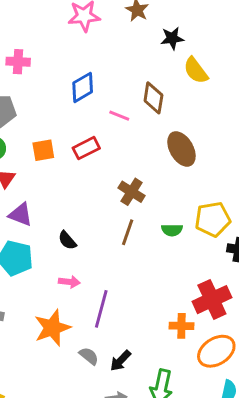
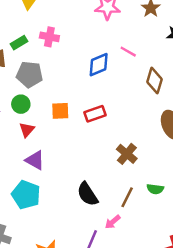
pink line: (119, 116) -> (128, 52), moved
brown line: (128, 232) -> (127, 197), moved
black semicircle: (67, 240) -> (88, 194), moved, size x1.5
pink arrow: (69, 282) -> (113, 222), moved, turned 126

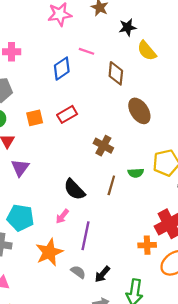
purple triangle: (35, 160) -> (20, 168), turned 48
cyan pentagon: (26, 195) -> (20, 218), moved
pink arrow: (113, 222) -> (62, 216), moved

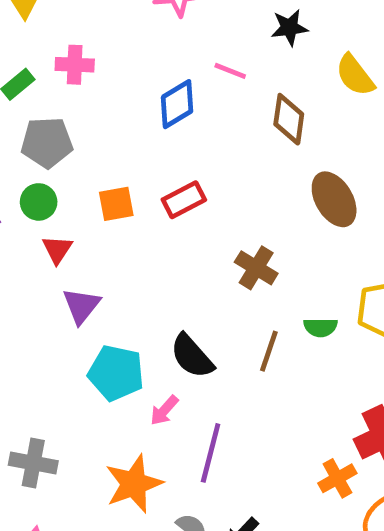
black star: (127, 27) -> (289, 28), moved
cyan pentagon: (20, 218) -> (116, 373), moved
orange cross: (147, 245) -> (337, 478), turned -30

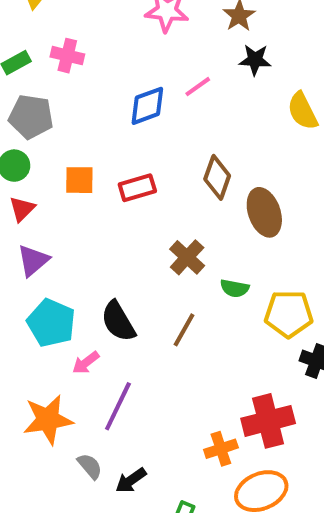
pink line: (230, 71) -> (198, 87), turned -68
brown diamond: (289, 119) -> (217, 177), moved
green semicircle: (321, 327) -> (235, 288), moved

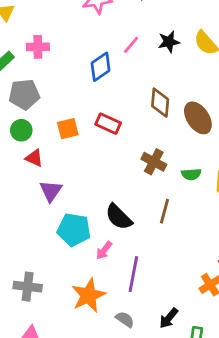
black star: (255, 60) -> (169, 42), moved
red rectangle: (137, 188) -> (108, 124), turned 55
red triangle: (22, 209) -> (34, 158), turned -36
black arrow: (131, 480) -> (169, 318), moved

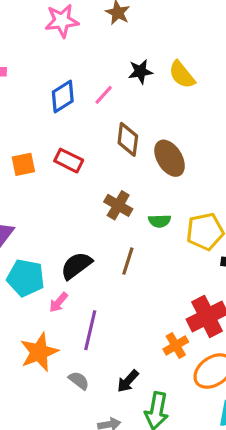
pink line: (131, 45) -> (104, 95), moved
black semicircle: (119, 217) -> (76, 266), turned 96

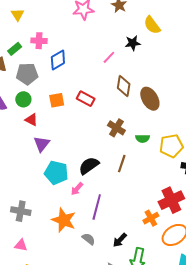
yellow semicircle: (182, 75) -> (152, 25), moved
blue diamond: (63, 96) -> (58, 60), moved
orange star: (39, 352) -> (64, 220), turned -30

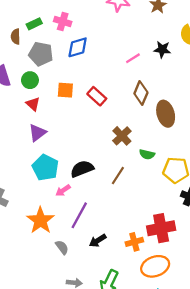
black arrow: (120, 240) -> (98, 241), moved

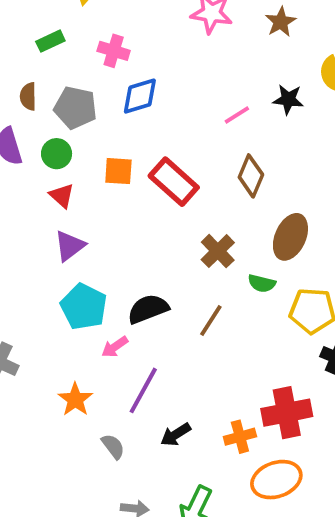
green rectangle: (34, 24) -> (50, 41), moved
brown semicircle: (16, 36) -> (28, 96), moved
red rectangle: (97, 96) -> (174, 182), size x1.4
brown ellipse: (166, 114) -> (290, 237), moved, turned 40
orange star: (40, 220) -> (75, 399), size x0.7

